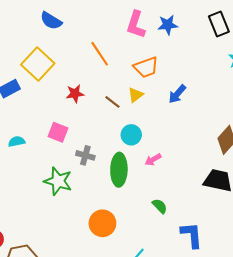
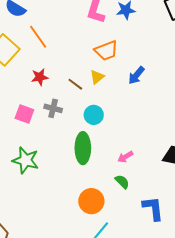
orange line: (100, 54) -> (38, 37), moved
gray cross: (85, 155) -> (53, 108), moved
pink arrow: (153, 160) -> (125, 157), moved
orange circle: (102, 223) -> (91, 201), moved

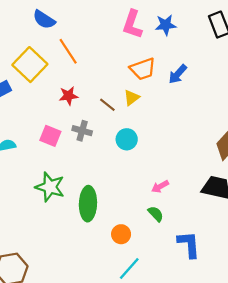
blue arrow: (136, 75) -> (178, 74), moved
green ellipse: (83, 148) -> (88, 204), moved
orange circle: (91, 201) -> (121, 234), size x0.7

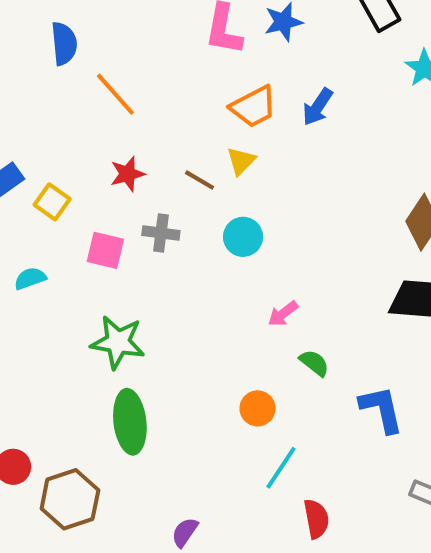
blue semicircle: (44, 20) -> (64, 44), turned -120
yellow square: (30, 65) -> (52, 202), moved, size x0.6
pink arrow: (160, 187) -> (283, 314), moved
green ellipse: (88, 204) -> (130, 422), moved

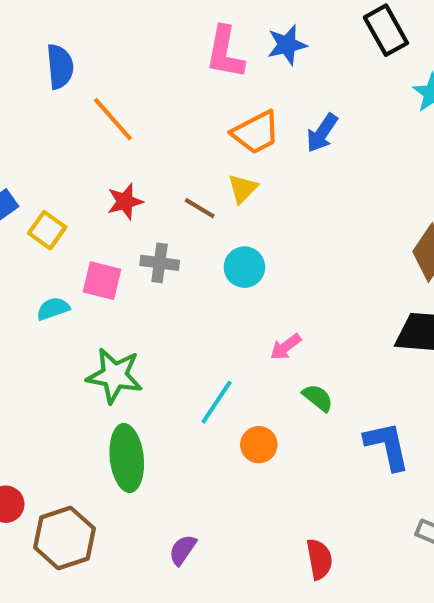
cyan semicircle: (30, 278) -> (53, 309), moved
cyan line: (281, 468) -> (216, 402), moved
purple semicircle: (185, 532) -> (183, 550), moved

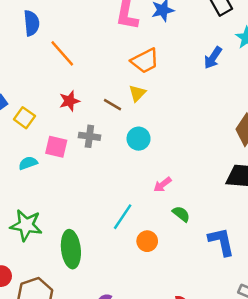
blue arrow: (322, 133) -> (213, 58), moved
green star: (115, 376) -> (26, 225), moved

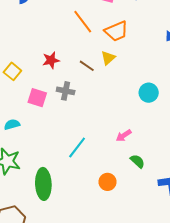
orange line: (62, 53) -> (83, 22), moved
cyan circle: (139, 139) -> (149, 93), moved
cyan semicircle: (28, 163) -> (12, 124), moved
cyan line: (123, 217) -> (77, 147), moved

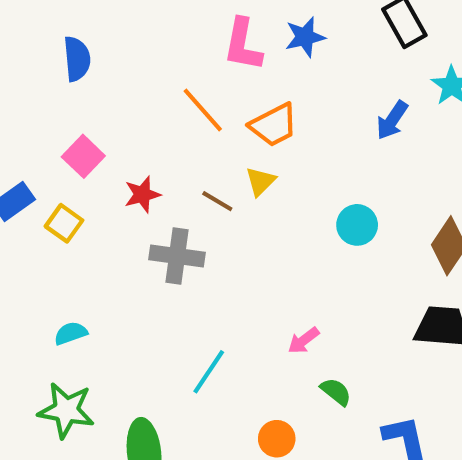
gray cross: (66, 91) -> (177, 256), size x1.4
cyan circle: (149, 93) -> (357, 225), moved
pink square: (37, 98) -> (83, 156), moved, turned 30

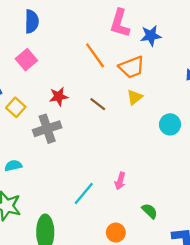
blue star: (305, 37) -> (151, 36), moved
pink square: (83, 156) -> (26, 60), moved
yellow triangle: (260, 181) -> (135, 97), moved
gray cross: (177, 256) -> (47, 129), moved, turned -32
pink arrow: (304, 340) -> (120, 181), moved, turned -42

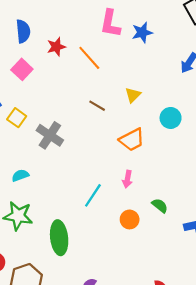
orange trapezoid: (132, 67) -> (132, 140), moved
red star: (59, 96) -> (56, 47), moved
gray cross: (47, 129) -> (50, 135), turned -32
orange circle: (116, 233) -> (130, 219), moved

